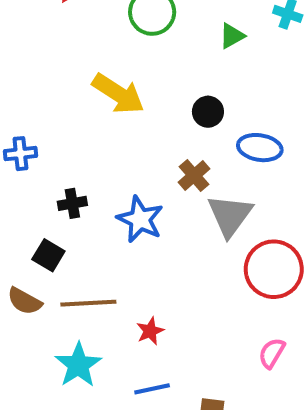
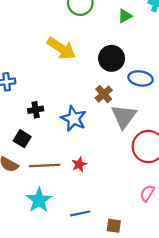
black circle: (208, 112) -> (112, 58), size x1.5
red star: (150, 331) -> (79, 164), moved

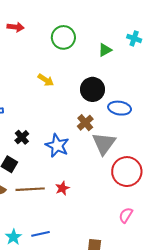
yellow arrow: (61, 48) -> (46, 80), size x0.6
black cross: (36, 110) -> (22, 137), turned -32
cyan star: (39, 200) -> (13, 237), moved, size x0.7
blue line: (80, 213) -> (41, 234), moved

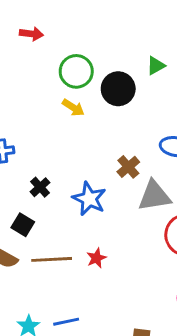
green circle: (63, 37) -> (76, 71), moved
black circle: (93, 89) -> (118, 89), moved
gray triangle: (104, 143) -> (154, 196), turned 45

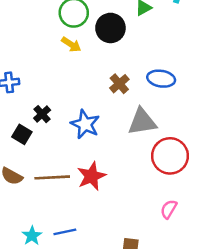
brown cross: (128, 167) -> (119, 84), moved
black square: (23, 225) -> (22, 134), moved
red star: (96, 258) -> (91, 176), size x1.6

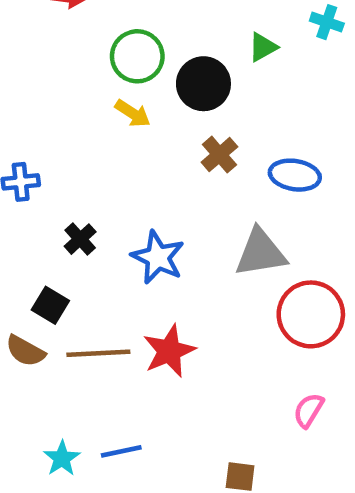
brown cross: (119, 84) -> (219, 155), moved
black square: (22, 134) -> (50, 305), moved

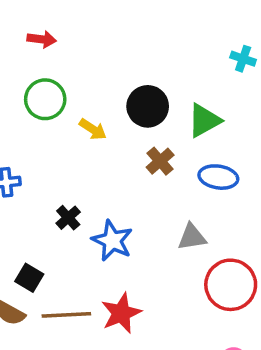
green triangle: (263, 47) -> (204, 120), moved, size x1.5
green circle: (137, 56) -> (45, 99), moved
black cross: (80, 239) -> (68, 218), moved
gray triangle: (261, 253) -> (192, 237), size x0.7

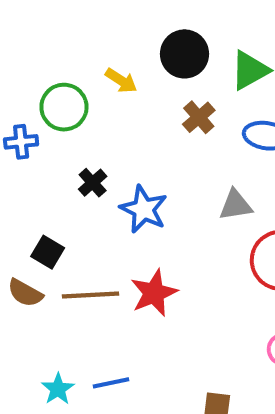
green circle: (45, 99) -> (64, 107), moved

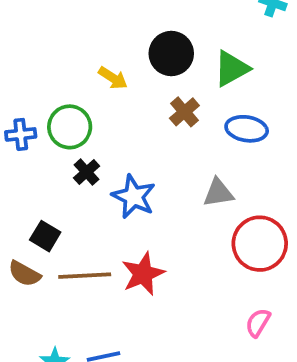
green circle: (64, 107) -> (70, 127), moved

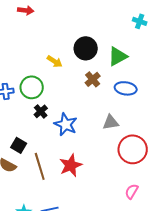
brown line: (85, 276) -> (40, 166), turned 76

